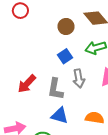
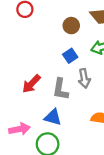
blue triangle: (60, 116) -> (53, 117), moved

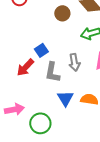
blue square: (70, 56) -> (41, 50), moved
blue triangle: (53, 117) -> (65, 98), moved, turned 42

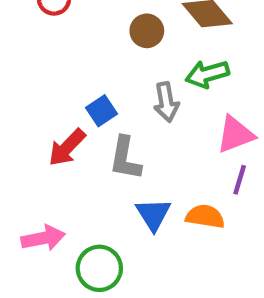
gray arrow: (74, 62) -> (166, 102), moved

